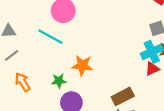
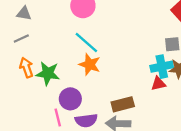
cyan line: (50, 37) -> (86, 42), moved
green star: (59, 81) -> (48, 73), moved, size x1.5

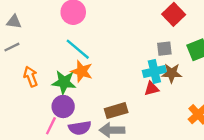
orange arrow: (26, 67) -> (31, 77), moved
green star: (48, 73) -> (64, 82), moved
pink line: (58, 118) -> (51, 126), turned 42

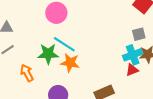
green star: (64, 82) -> (48, 54), moved

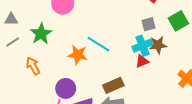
cyan line: (64, 44) -> (98, 44), moved
green star: (48, 54) -> (41, 34), moved, turned -30

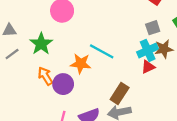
orange arrow: (33, 66) -> (45, 76), moved
brown rectangle: (113, 85) -> (120, 93), turned -30
purple circle: (66, 88) -> (63, 84), moved

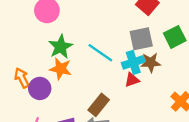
gray square: (153, 28) -> (141, 39), size x1.5
green star: (41, 44) -> (61, 47), moved
cyan line: (102, 51) -> (100, 53), moved

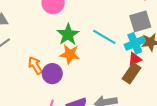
brown rectangle: (99, 105) -> (131, 73), moved

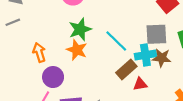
red triangle: (135, 59) -> (140, 84), moved
brown rectangle: (131, 73) -> (126, 69), moved
purple circle: (52, 74) -> (53, 77), moved

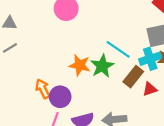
green star: (80, 29) -> (102, 66), moved
orange arrow: (39, 52) -> (43, 89), moved

